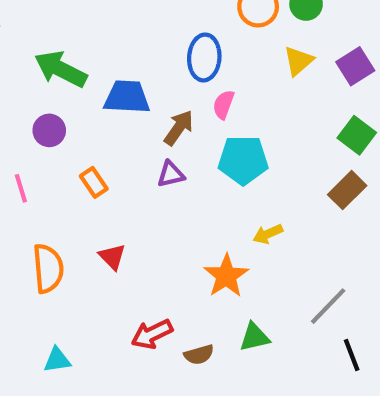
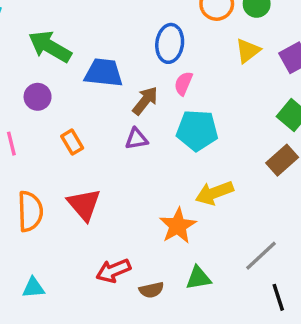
yellow arrow: (268, 234) -> (214, 193), size x1.5
red triangle: (112, 257) -> (84, 205), size x1.5

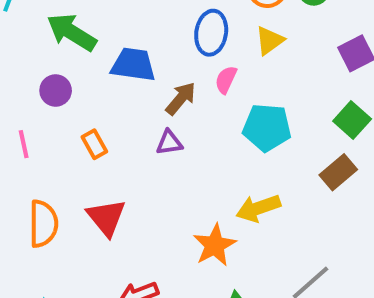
yellow triangle: (248, 51) -> (270, 41), moved
cyan pentagon: (197, 130) -> (267, 127), moved

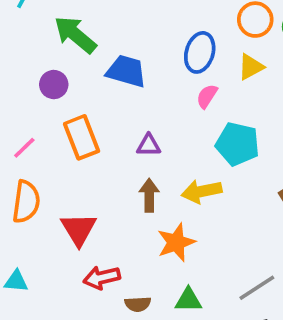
brown arrow: (181, 98) -> (149, 195), moved, turned -48
pink line: (24, 144) -> (24, 148), moved, turned 50
orange rectangle: (94, 144) -> (82, 137), size x1.6
yellow arrow: (258, 208) -> (202, 191), moved
red triangle: (106, 218) -> (79, 229), moved

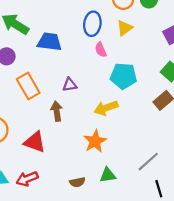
pink semicircle: (207, 96) -> (101, 50), turned -48
brown arrow: (149, 195) -> (57, 111), moved
red triangle: (79, 229) -> (35, 142), turned -30
red arrow: (102, 278) -> (27, 179), moved

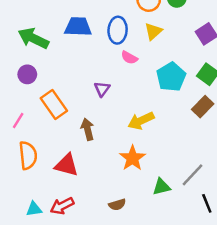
blue trapezoid: (49, 42) -> (78, 27), moved
pink semicircle: (101, 50) -> (129, 58), turned -32
cyan pentagon: (124, 76) -> (171, 77), moved, turned -30
purple triangle: (70, 85) -> (102, 89), moved, turned -40
green triangle: (108, 175) -> (161, 187), moved

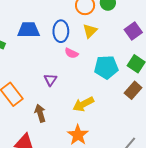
cyan pentagon: (171, 77) -> (106, 67), turned 30

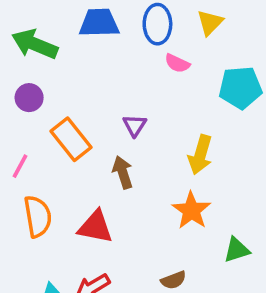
purple triangle: (50, 80) -> (135, 125), moved
yellow arrow: (83, 104) -> (200, 155), turned -45

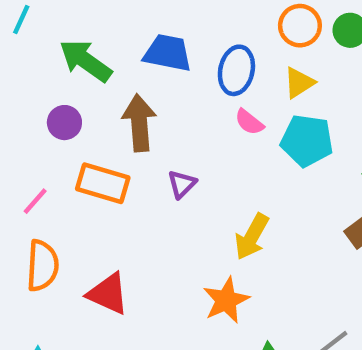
cyan pentagon: (240, 88) -> (307, 141), moved
orange rectangle: (71, 139) -> (103, 183), turned -48
brown arrow: (123, 172) -> (139, 123), moved, size x1.4

